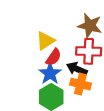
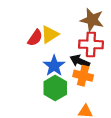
red semicircle: (54, 57) -> (35, 38), moved

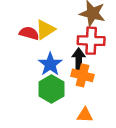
red semicircle: (35, 38) -> (29, 33), turned -108
black arrow: (80, 61) -> (79, 59), turned 66

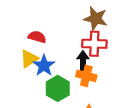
yellow triangle: (45, 29) -> (29, 59), moved
blue star: (50, 64) -> (44, 66), moved

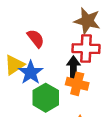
red semicircle: (37, 37) -> (36, 38), moved, turned 36

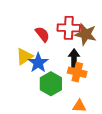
brown star: (87, 21) -> (86, 34), moved
red cross: (86, 49) -> (69, 28), moved

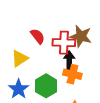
red cross: (69, 28) -> (64, 43), moved
blue star: (38, 63) -> (19, 89), moved

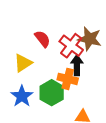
red cross: (64, 43) -> (71, 46), turned 35
orange cross: (72, 74) -> (68, 79), moved

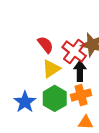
yellow triangle: (23, 63) -> (51, 69), moved
orange cross: (68, 79) -> (81, 95), moved, turned -30

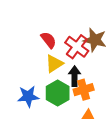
black arrow: (80, 71) -> (75, 76), moved
blue star: (25, 102) -> (28, 96), turned 30

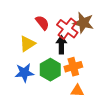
yellow triangle: (54, 64) -> (27, 44), moved
black arrow: (75, 76) -> (61, 45), moved

